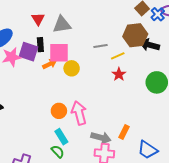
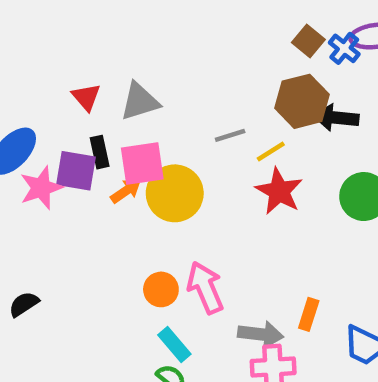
yellow circle: (72, 68) -> (175, 193), size x1.6
red star: (119, 74) -> (279, 191), size x1.5

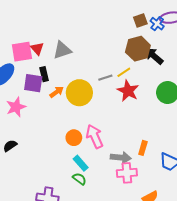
brown square: (308, 41) -> (140, 21), turned 32
black arrow: (336, 118) -> (154, 56), turned 36
gray line: (230, 135) -> (105, 78), moved
pink square: (142, 164) -> (22, 52), moved
pink star: (41, 188) -> (16, 107), moved

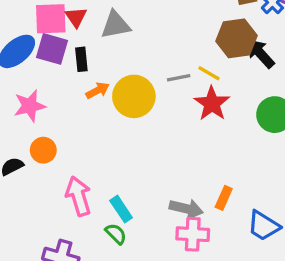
yellow line: (124, 72) -> (209, 73), turned 56
purple square: (33, 83) -> (52, 49), moved
pink arrow: (95, 136) -> (78, 196), moved
orange circle: (74, 138) -> (43, 150), moved

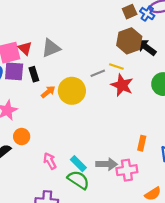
pink arrow: (78, 196) -> (50, 161), size x0.7
gray arrow: (186, 209) -> (107, 164), moved
green semicircle: (116, 234) -> (78, 180), size x1.5

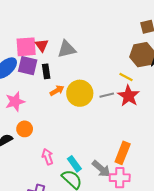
gray line: (98, 73) -> (107, 95), moved
orange rectangle: (142, 143) -> (123, 153), moved, size x1.5
gray arrow: (107, 164) -> (101, 169), turned 30

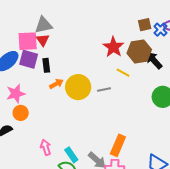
gray triangle: (67, 49) -> (44, 25), moved
red star: (129, 96) -> (113, 47), moved
orange circle: (25, 129) -> (21, 113), moved

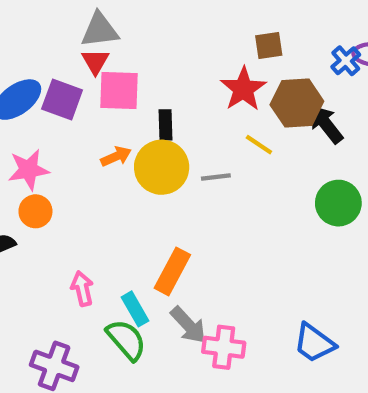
brown square: (145, 25) -> (269, 46), moved
pink square: (28, 41) -> (119, 91), moved
black rectangle: (46, 65) -> (165, 125), moved
orange rectangle: (118, 145) -> (172, 271), moved

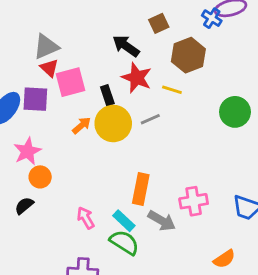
red star: (243, 89) -> (137, 78), moved
black arrow: (326, 124) -> (126, 46), moved
pink cross: (224, 347) -> (194, 201), moved

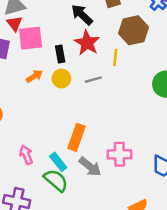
yellow line: (172, 90) -> (115, 57), turned 70
yellow circle: (113, 123) -> (61, 79), size x0.6

